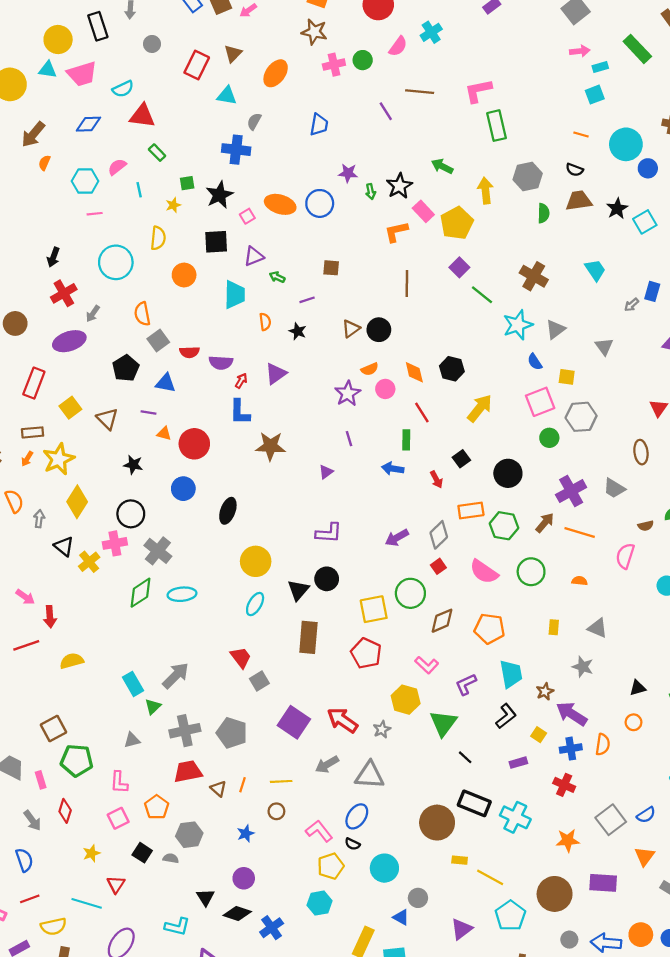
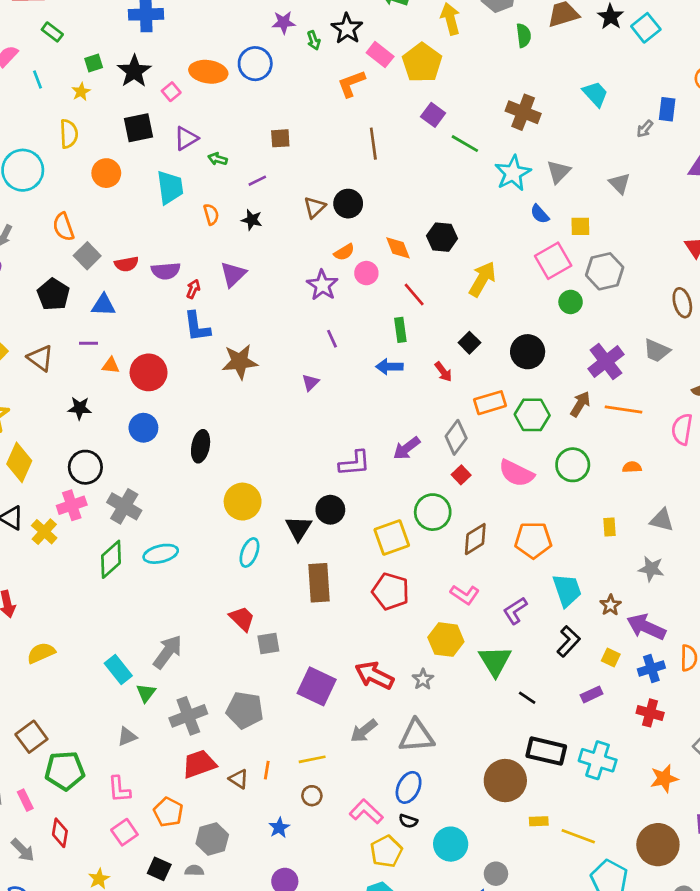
purple L-shape: (329, 533) -> (355, 463), moved
gray square: (259, 681) -> (268, 643), turned 30

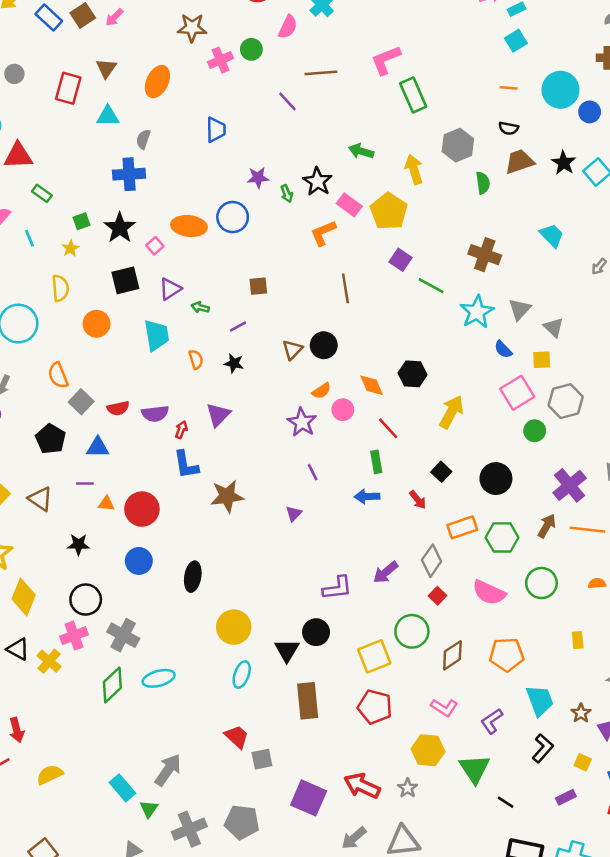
gray triangle: (620, 183) -> (554, 327), moved

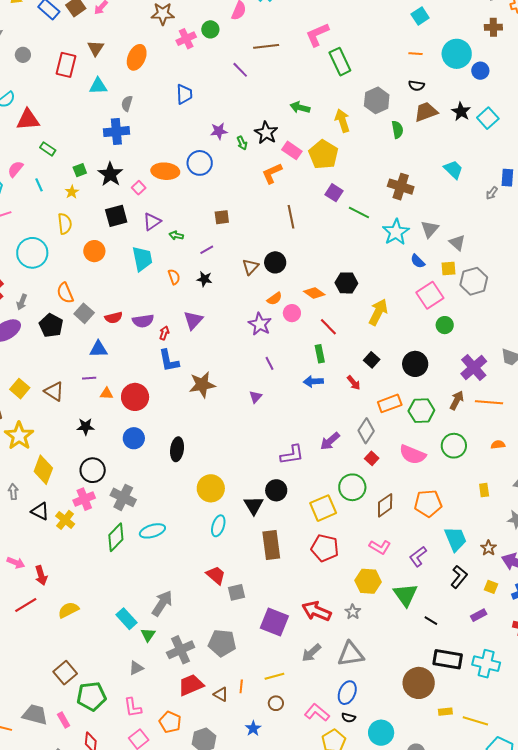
orange diamond: (372, 385) -> (314, 293), turned -30
gray hexagon: (566, 401) -> (474, 281), moved
black pentagon: (51, 439) -> (51, 325), moved

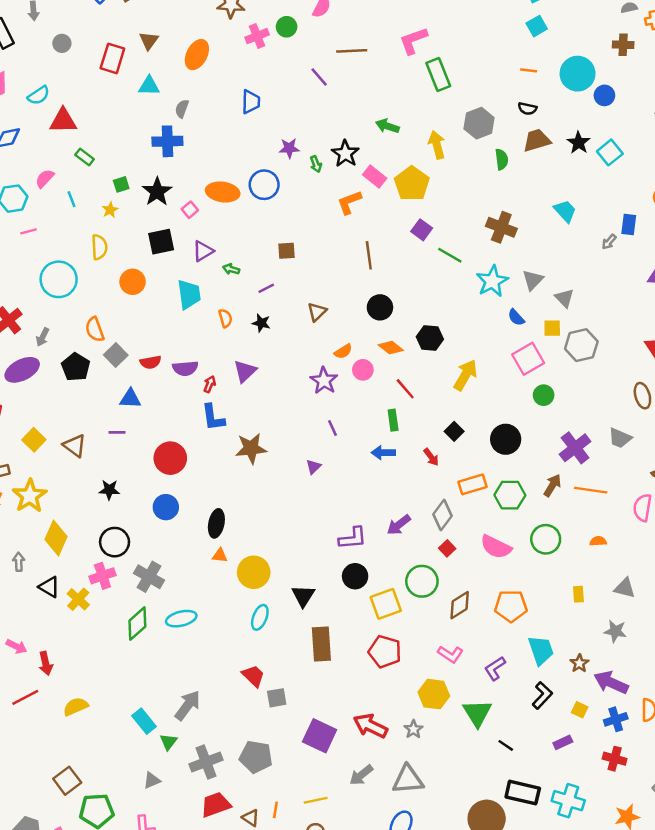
black circle: (275, 262) -> (380, 307), moved
orange triangle: (107, 394) -> (220, 555), moved
black circle: (276, 490) -> (355, 576), moved

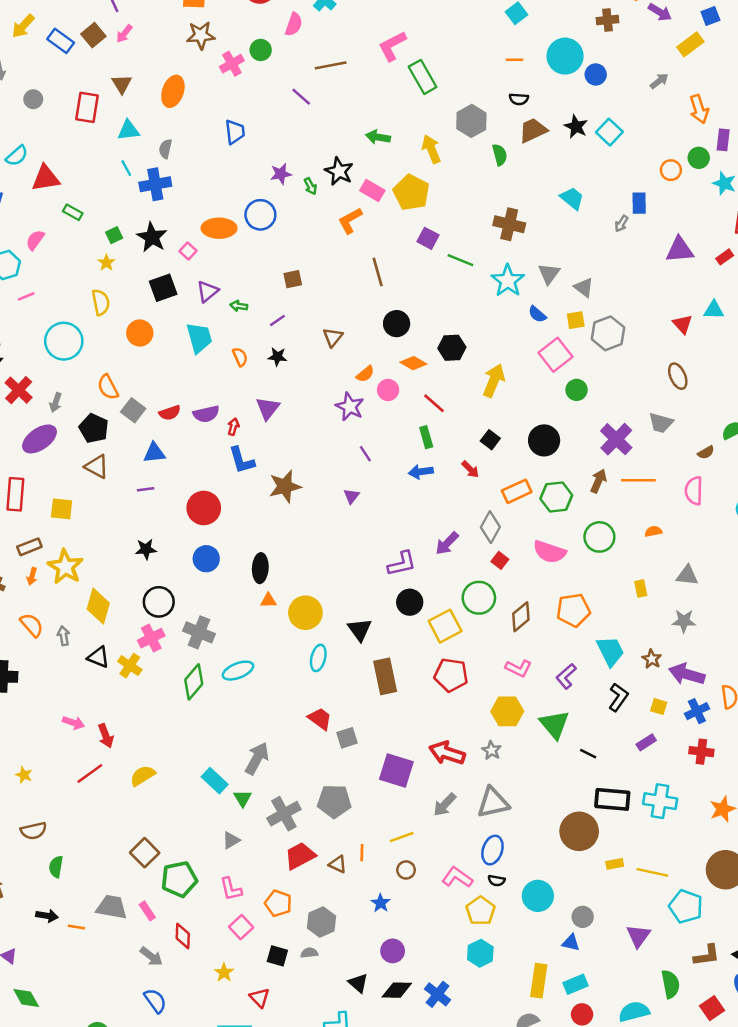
cyan line: (72, 199) -> (126, 168), moved
yellow square: (34, 440) -> (62, 509), turned -30
brown triangle: (75, 446) -> (97, 467), moved

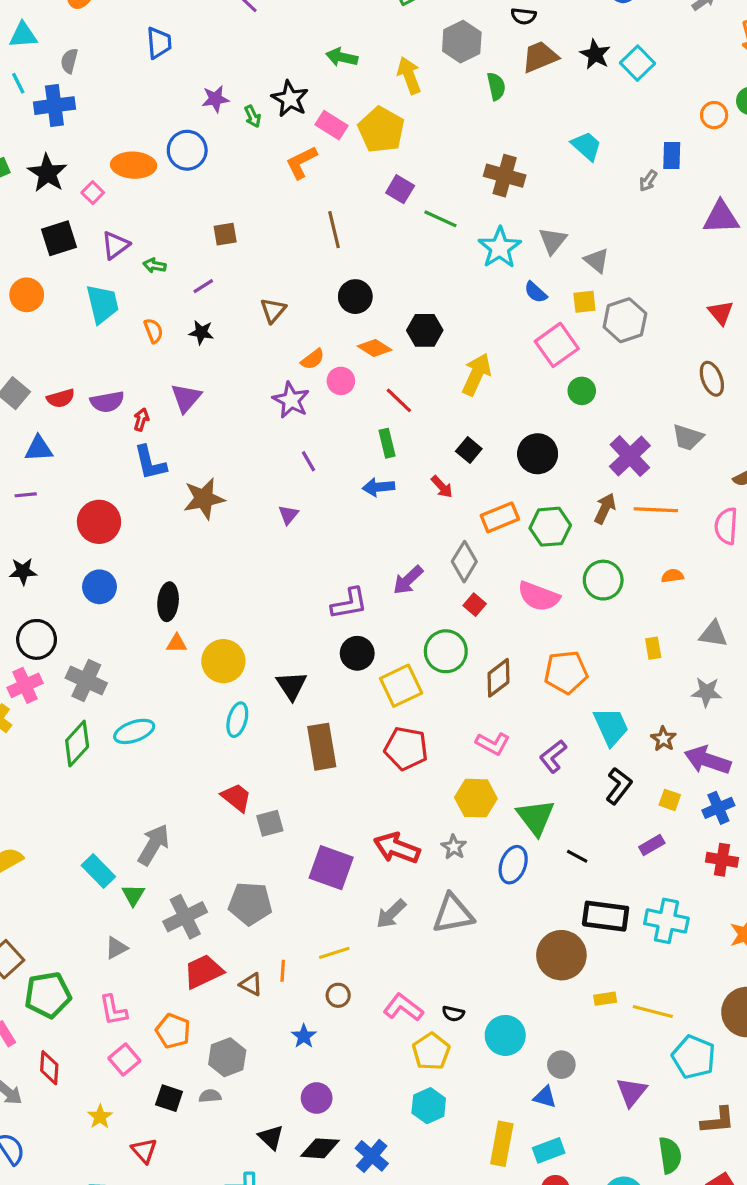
blue ellipse: (492, 850) -> (513, 865), moved

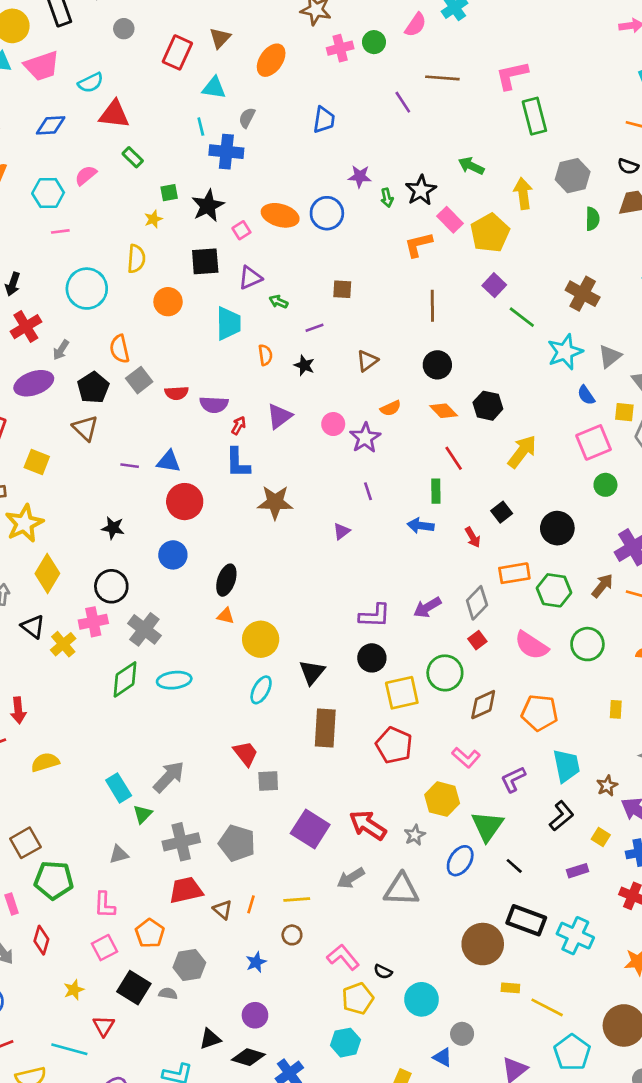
pink circle: (341, 381) -> (333, 424), moved
blue triangle: (39, 449) -> (169, 461), moved
black square: (169, 1098) -> (134, 988), size x1.4
black triangle: (271, 1137) -> (210, 1039), turned 45

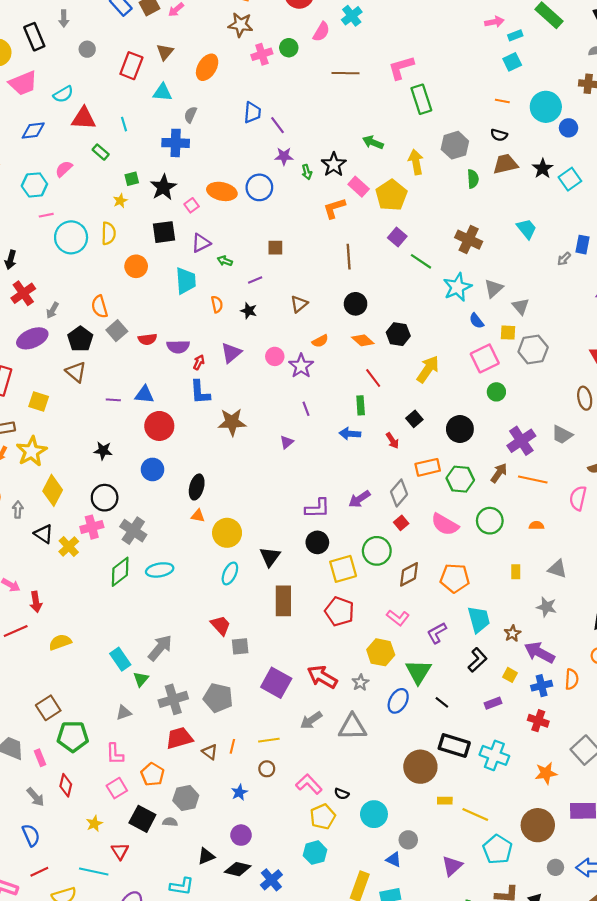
purple line: (403, 102) -> (278, 125), moved
cyan line: (201, 127) -> (124, 124), moved
cyan circle: (87, 289) -> (71, 237), moved

